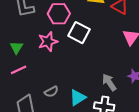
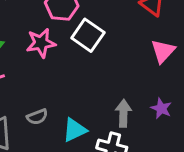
gray arrow: (109, 82) -> (123, 113), turned 30

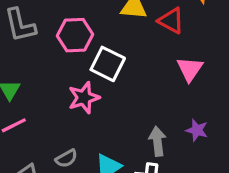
pink star: (41, 43) -> (84, 98), moved

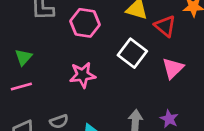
white square: (108, 64) -> (132, 53), moved

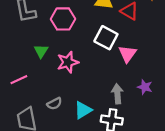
green triangle: (24, 57) -> (41, 51), moved
pink triangle: (173, 68) -> (127, 54), moved

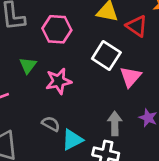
gray semicircle: (54, 104) -> (51, 124), moved, turned -128

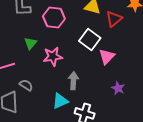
red triangle: (137, 26) -> (114, 19), turned 42
gray arrow: (115, 123) -> (73, 81), moved
gray semicircle: (51, 124) -> (26, 85), moved

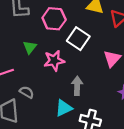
white square: (90, 40) -> (78, 39), moved

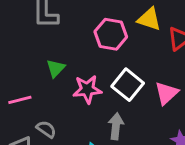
pink hexagon: (54, 19) -> (111, 34), moved
white square: (78, 39) -> (128, 85), moved

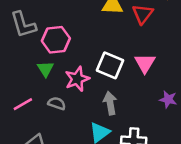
pink hexagon: (111, 34) -> (56, 40), moved
gray semicircle: (46, 129) -> (57, 103), moved

